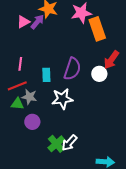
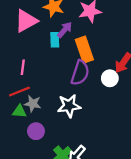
pink triangle: (23, 22) -> (26, 21), size x1.6
purple arrow: (37, 22) -> (65, 30), moved
orange rectangle: (97, 29) -> (84, 50), moved
cyan rectangle: (46, 75) -> (55, 40), moved

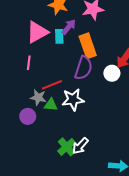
pink triangle: (26, 21) -> (37, 32), moved
red line: (19, 92) -> (52, 85), moved
green triangle: (19, 111) -> (51, 105), moved
purple circle: (36, 131) -> (28, 116), moved

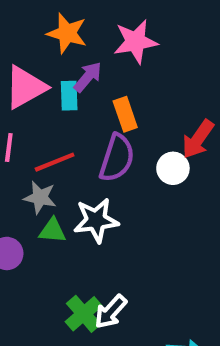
orange rectangle: (88, 46) -> (125, 114), size x0.7
red line: (52, 85) -> (55, 162), moved
gray star: (38, 97) -> (40, 197), moved

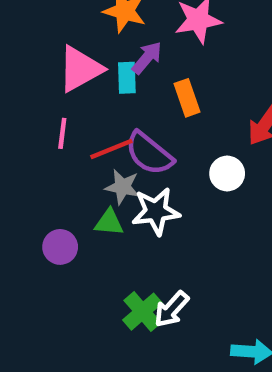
purple semicircle: (117, 158) -> (149, 153), moved, turned 111
white circle: (173, 168) -> (227, 173), moved
gray star: (40, 197) -> (122, 187), moved

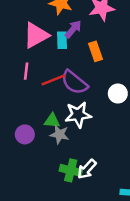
gray star: (122, 187) -> (60, 134), moved
green cross: (143, 312) -> (71, 170), turned -35

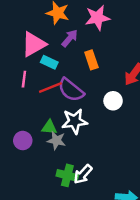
cyan rectangle: (62, 40) -> (49, 62), moved, turned -63

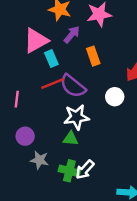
cyan rectangle: (49, 62) -> (51, 58), turned 42
pink line: (24, 79) -> (17, 99), moved
green triangle: (49, 127) -> (71, 139), moved
gray star: (56, 141) -> (39, 160), moved

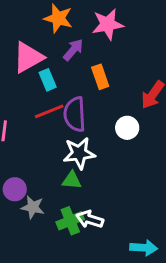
purple semicircle: (73, 86) -> (75, 114), turned 48
purple circle: (25, 136) -> (15, 189), moved
white arrow: (85, 170) -> (90, 219), turned 66
green cross: (69, 171) -> (70, 221), turned -36

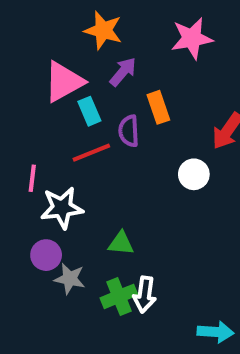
pink star: (108, 24) -> (192, 38), moved
purple semicircle: (75, 114) -> (129, 131), moved, size x0.7
white star: (79, 153) -> (62, 208), moved
white arrow: (90, 219) -> (145, 294), turned -100

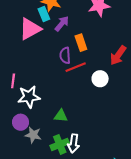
cyan rectangle: (89, 111) -> (44, 14), moved
red line: (91, 153) -> (76, 67), moved

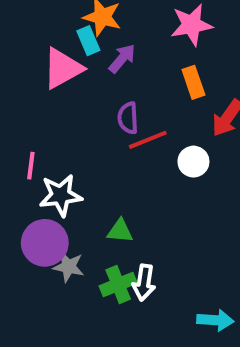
orange rectangle: (81, 43) -> (193, 82), moved
purple circle: (20, 122) -> (45, 243), size x1.5

